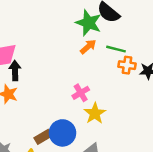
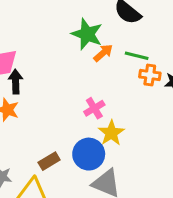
green star: (89, 23) -> (87, 34), moved
blue circle: (62, 133) -> (89, 154), moved

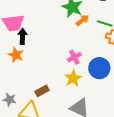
yellow star: (111, 133) -> (73, 78), moved
blue circle: (89, 154) -> (99, 68), moved

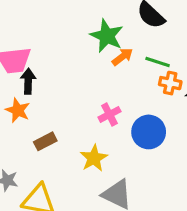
yellow star: (73, 78) -> (94, 158), moved
brown rectangle: (42, 91) -> (45, 141), moved

